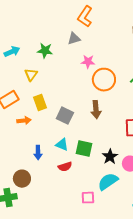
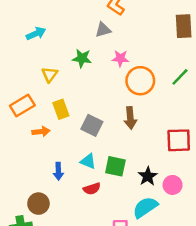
green star: (45, 51) -> (82, 58), moved
cyan arrow: (12, 52) -> (36, 34), moved

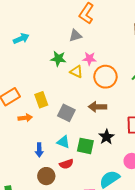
yellow triangle: (50, 74) -> (76, 72), moved, turned -40
brown arrow: (130, 118) -> (97, 107), turned 96
black star: (148, 176) -> (106, 137), moved
brown circle: (38, 204) -> (46, 176), moved

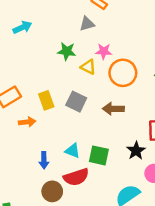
gray square: (66, 113) -> (76, 102), moved
black star: (106, 137) -> (136, 151), moved
red semicircle: (66, 164) -> (76, 177), size x1.5

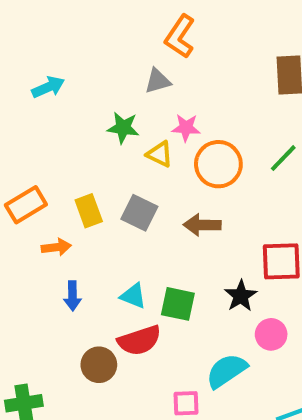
blue arrow: (44, 160) -> (72, 296), moved

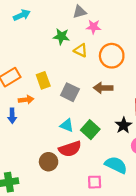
pink star: (186, 128) -> (94, 27), moved
gray square: (139, 213) -> (70, 92), moved
blue arrow: (72, 296) -> (12, 116), moved
green square: (178, 304) -> (90, 130), turned 30
cyan semicircle: (227, 371) -> (116, 165), turned 60

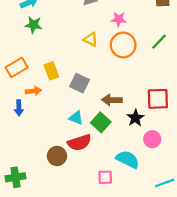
pink star: (94, 27) -> (119, 19), moved
green star: (61, 36) -> (33, 25), moved
brown arrow: (103, 88) -> (112, 100), moved

